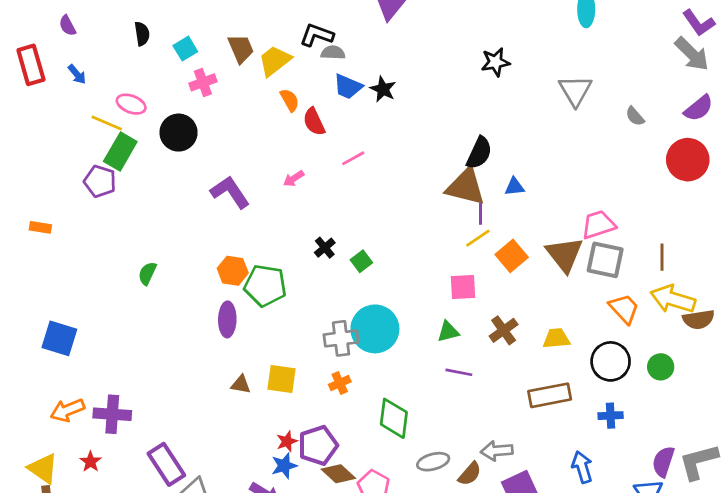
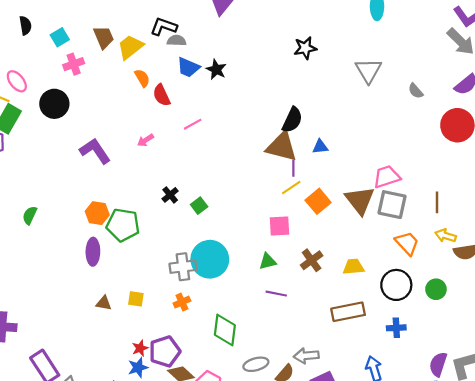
pink ellipse: (131, 104) -> (17, 81), turned 30
yellow arrow: (673, 299) -> (446, 236), size x0.6
yellow square: (281, 379) -> (136, 299), size x0.7

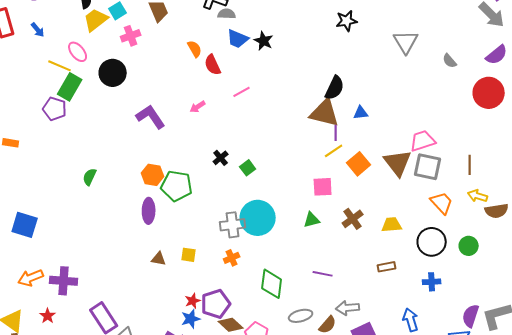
yellow trapezoid: (130, 47) -> (96, 20), moved
purple line: (276, 294) -> (323, 274), moved
brown rectangle: (348, 312) -> (387, 267), size x0.6

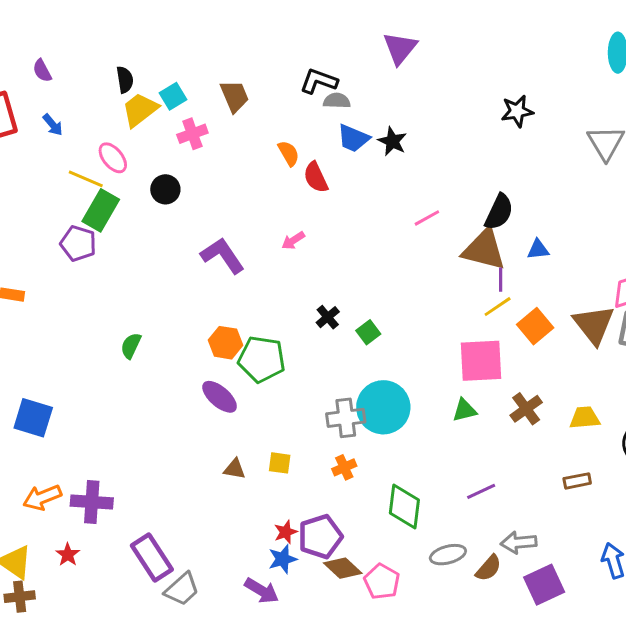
black circle: (113, 73) -> (165, 189), size x0.7
pink line: (242, 92) -> (427, 218), moved
pink square: (323, 187) -> (481, 361), size x1.5
purple ellipse: (149, 211) -> (220, 397), turned -50
purple line: (323, 274) -> (481, 491), turned -36

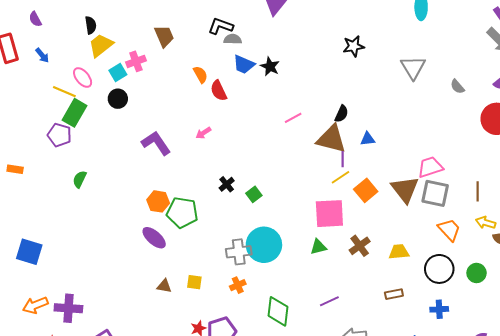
cyan square: (173, 96) -> (118, 72), moved
black semicircle: (499, 212) -> (342, 114), size x0.7
green semicircle: (131, 346) -> (80, 179), moved

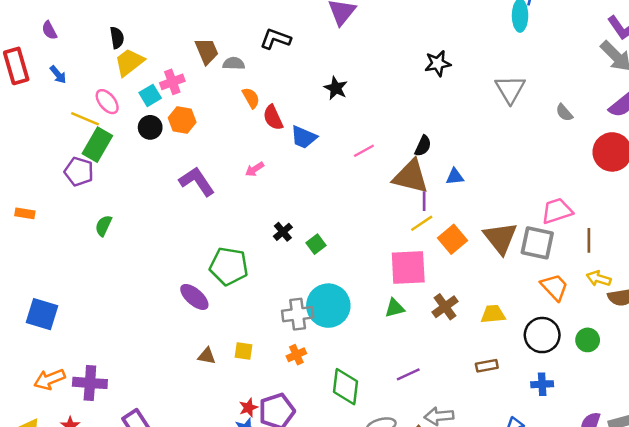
gray semicircle: (233, 39) -> (234, 63), moved
blue trapezoid: (244, 64) -> (304, 137), moved
pink trapezoid: (430, 167) -> (557, 211), moved
orange hexagon: (158, 201) -> (182, 120), moved

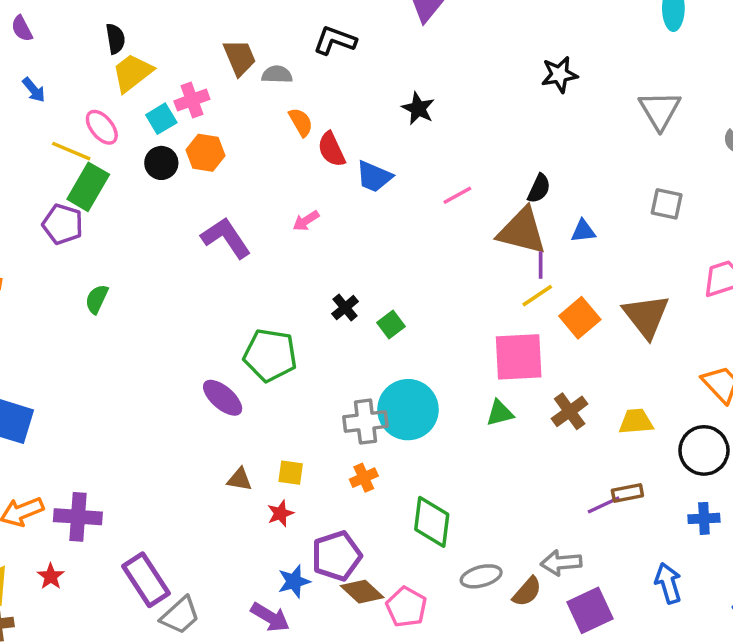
gray square: (537, 243) -> (667, 204), moved, size x0.7
purple line: (408, 374) -> (604, 505), moved
red star: (248, 408) -> (280, 513), moved

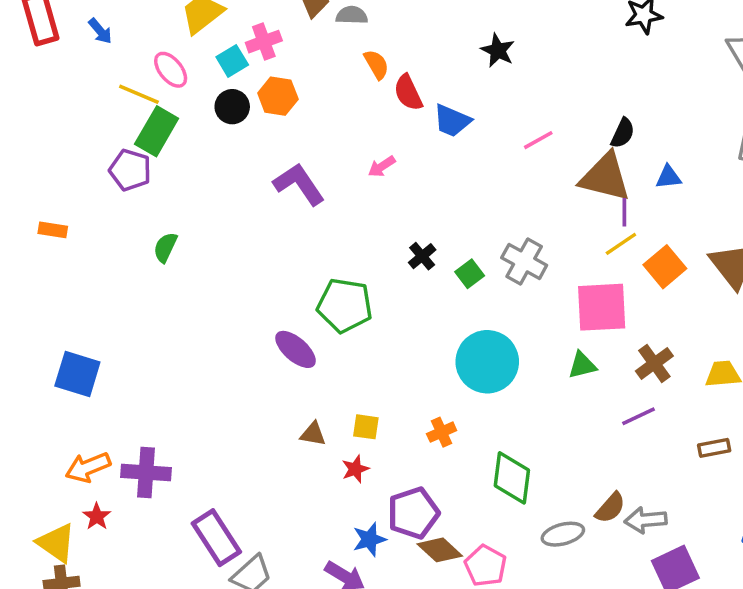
gray cross: (365, 422) -> (524, 261), moved, turned 36
purple line: (604, 505) -> (639, 416), moved
red star: (51, 576) -> (97, 517), moved
brown semicircle: (527, 592) -> (610, 508), moved

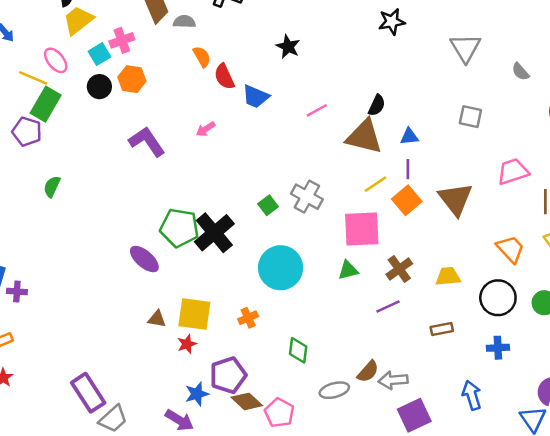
purple line: (624, 212) -> (408, 169), moved
black cross: (422, 256) -> (214, 233), moved, size x2.0
yellow square: (366, 427) -> (194, 314), size x1.8
purple cross: (146, 473) -> (17, 292), moved, size x0.6
green diamond: (512, 478) -> (298, 350), size x0.7

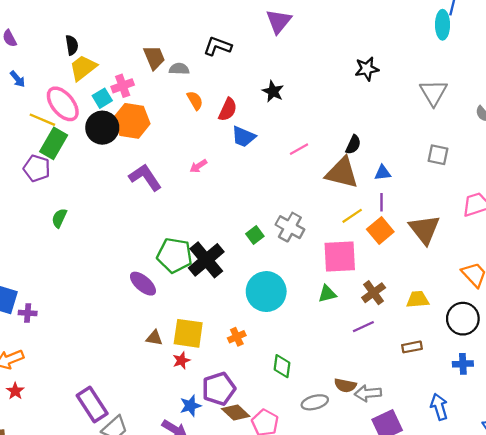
pink ellipse: (56, 60) -> (63, 104), size x1.5
red semicircle: (224, 77) -> (228, 110), moved, turned -130
orange hexagon: (132, 79) -> (132, 121), size x1.4
black circle: (99, 87) -> (102, 128), size x1.5
brown semicircle: (368, 371) -> (345, 385), turned 60

